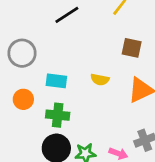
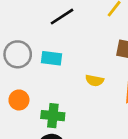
cyan rectangle: (56, 81) -> (52, 58), moved

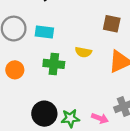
green cross: (53, 116) -> (54, 64), moved

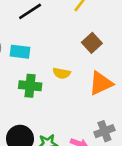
brown square: (112, 24) -> (92, 43), turned 36

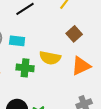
yellow semicircle: (62, 73) -> (50, 58), size x1.5

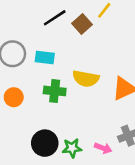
brown square: (74, 34) -> (82, 24), moved

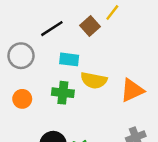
black line: (55, 18) -> (52, 29), moved
cyan rectangle: (45, 57) -> (69, 59), moved

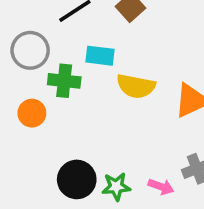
green cross: (63, 93) -> (64, 81), moved

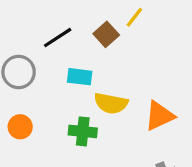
green cross: (64, 81) -> (83, 131), moved

